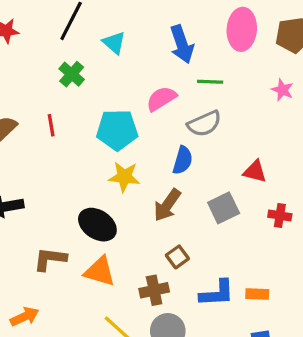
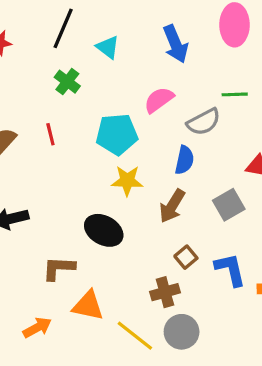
green line: (210, 82) -> (235, 94), moved
orange triangle: (100, 271) -> (88, 306), moved
blue L-shape: (217, 293) -> (230, 270), moved, turned -96

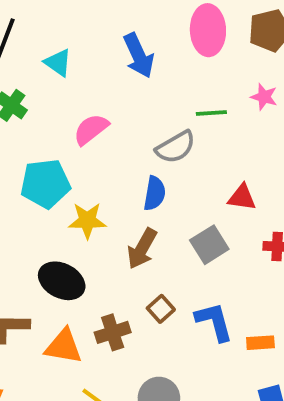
pink semicircle: (159, 100) -> (91, 129), moved
cyan pentagon: (117, 134) -> (45, 184), moved
brown cross: (165, 292) -> (113, 332), moved
orange triangle: (88, 306) -> (64, 346), moved

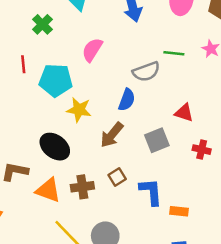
pink semicircle: (91, 129) -> (92, 50), turned -30

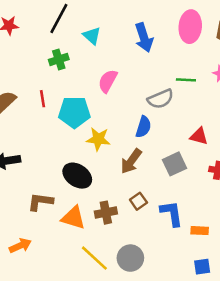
green cross: (42, 24) -> (59, 59), turned 30

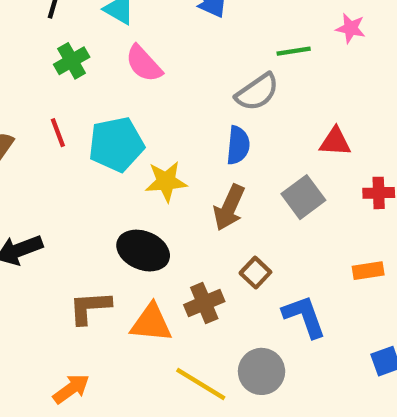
pink semicircle: (108, 81) -> (144, 64), moved, turned -60
blue L-shape: (172, 213) -> (304, 316), moved
orange rectangle: (200, 231) -> (368, 271), moved

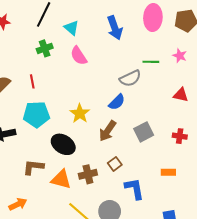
red triangle: (335, 142) -> (181, 95), moved
cyan pentagon: (116, 144) -> (36, 114), moved
blue semicircle: (238, 145) -> (117, 102), turned 30
yellow star: (166, 181) -> (80, 113), turned 30

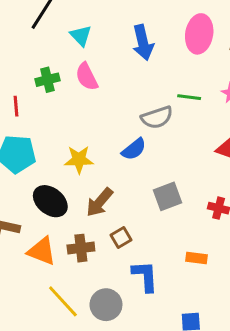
green cross: (45, 48) -> (47, 80), moved
yellow star: (80, 113) -> (79, 160), turned 30
brown arrow: (108, 131) -> (100, 202), moved

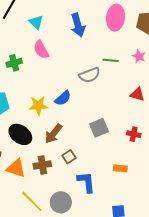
green cross: (47, 80) -> (14, 63), moved
blue semicircle: (134, 149) -> (63, 98), moved

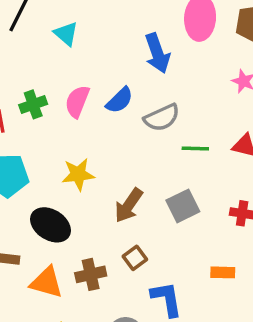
blue arrow: (78, 25) -> (157, 53), moved
pink semicircle: (41, 50) -> (77, 102), moved, turned 54
green line: (111, 60) -> (195, 148), moved
blue semicircle: (63, 98) -> (120, 100), moved
brown arrow: (53, 134) -> (129, 205), moved

